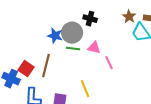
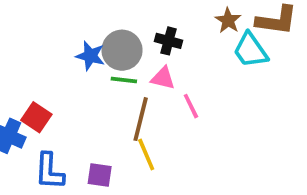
black cross: (90, 19) -> (169, 41), moved
brown line: (46, 66) -> (141, 119), moved

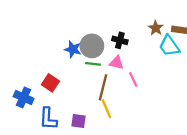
red square: (36, 117) -> (50, 83), moved

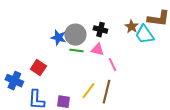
brown star: (156, 28) -> (132, 27), moved
brown line: (103, 87) -> (106, 92), moved
yellow line: (106, 109) -> (88, 91), turned 60

